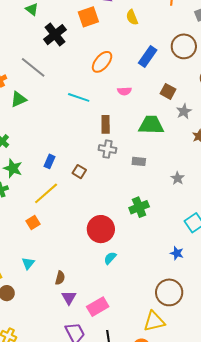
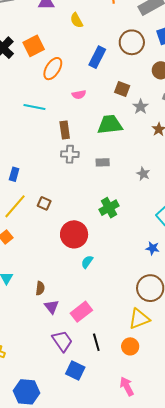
orange square: (88, 17) -> (34, 46), moved
brown square: (79, 172) -> (44, 203), moved

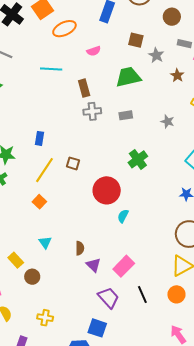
orange ellipse: (53, 69) -> (64, 29), turned 40
blue square: (75, 371) -> (97, 328), moved

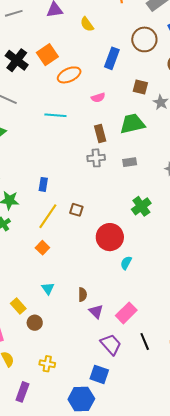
brown rectangle: (84, 88) -> (100, 134), moved

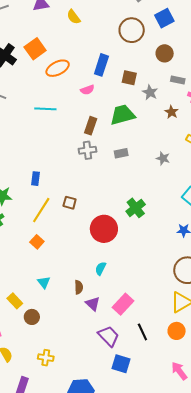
blue rectangle: (112, 58) -> (101, 65), moved
brown rectangle: (100, 134) -> (91, 126), turned 36
green cross: (141, 206) -> (136, 208), moved
cyan semicircle: (126, 263) -> (101, 268), moved
blue square: (99, 374) -> (121, 364), moved

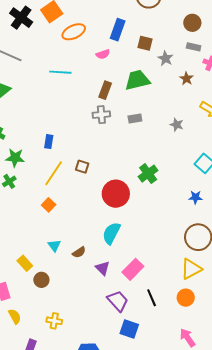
brown circle: (165, 53) -> (192, 23), moved
cyan semicircle: (101, 268) -> (111, 233), size x1.6
brown semicircle: (79, 287) -> (79, 252), moved, turned 56

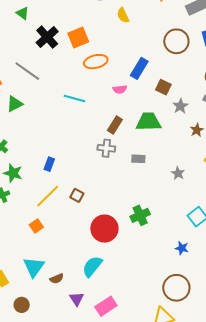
cyan triangle: (54, 246) -> (34, 267), size x1.6
brown circle: (41, 280) -> (22, 305), moved

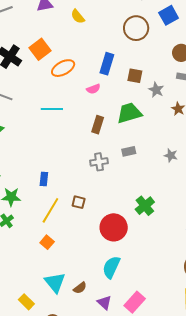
gray cross: (106, 148) -> (99, 162), moved

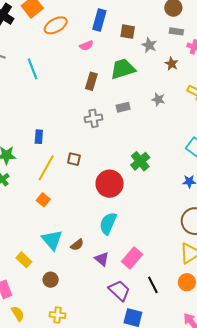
cyan line: (52, 109) -> (32, 69), moved, turned 70
gray star: (171, 155) -> (158, 99), moved

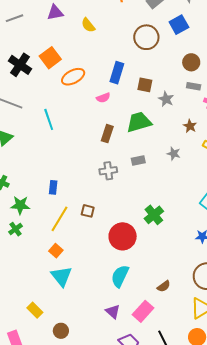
brown star: (172, 64) -> (190, 126), moved
cyan triangle: (52, 240) -> (61, 276), moved
brown semicircle: (77, 245) -> (164, 286), moved

